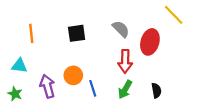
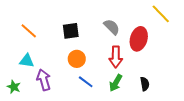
orange line: (31, 33) -> (29, 31), turned -42
cyan triangle: (19, 66) -> (27, 61), moved
orange circle: (73, 75) -> (77, 59), moved
blue line: (93, 88) -> (86, 82), turned -35

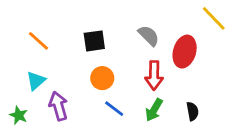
cyan triangle: (27, 61) -> (36, 81), turned -49

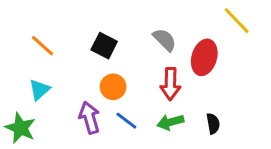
black square: (94, 41) -> (104, 46), turned 35
purple arrow: (58, 106) -> (90, 118), moved
green arrow: (154, 110) -> (170, 122), turned 45
green star: (19, 115) -> (20, 128), size x1.5

